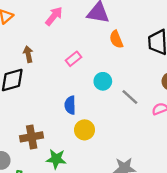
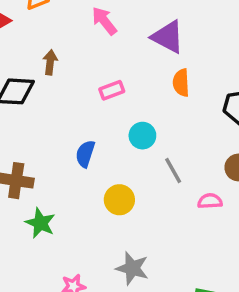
pink arrow: (54, 16) -> (104, 21), turned -96
yellow circle: (85, 130) -> (119, 200), moved

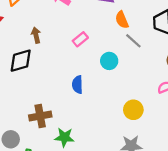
gray line: (173, 170) -> (133, 41), moved
yellow circle: (119, 200) -> (133, 110), moved

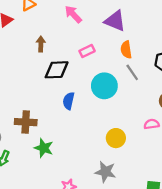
pink rectangle: (80, 39) -> (87, 51), moved
black diamond: (21, 61) -> (57, 70), moved
cyan circle: (109, 61) -> (104, 86), size x1.5

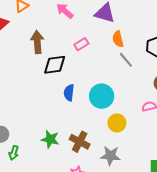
brown arrow: (41, 44) -> (37, 42), size x1.5
cyan circle: (104, 86) -> (102, 96), moved
brown cross: (26, 122) -> (80, 142), moved, turned 30

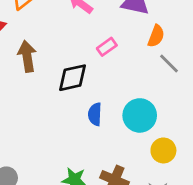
orange semicircle: (118, 39) -> (156, 36), turned -140
brown arrow: (37, 42) -> (27, 56), moved

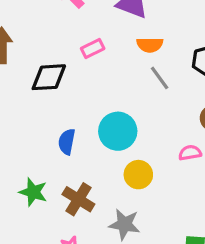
orange semicircle: (156, 36) -> (150, 45), turned 60
blue semicircle: (95, 114) -> (67, 142), moved

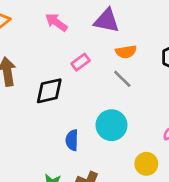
gray line: (160, 78) -> (122, 79), moved
yellow circle: (138, 175) -> (146, 164), moved

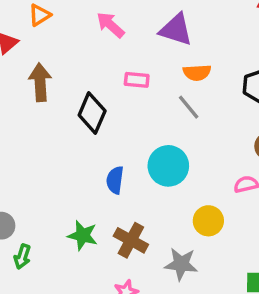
pink rectangle: (81, 62) -> (137, 80), turned 36
black diamond: (49, 91) -> (92, 113), turned -60

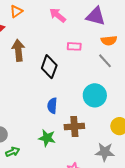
blue semicircle: (115, 180) -> (52, 106), moved
brown cross: (131, 240) -> (74, 126), moved, turned -30
green arrow: (22, 257) -> (13, 152), turned -128

